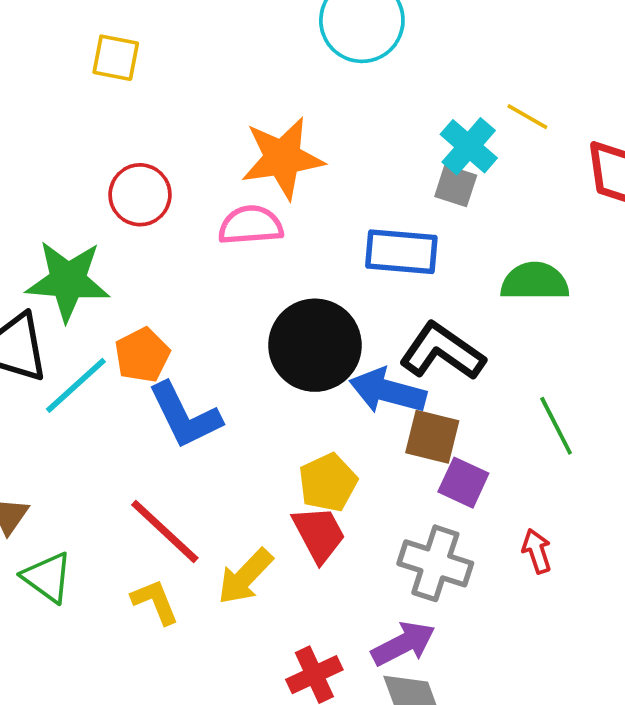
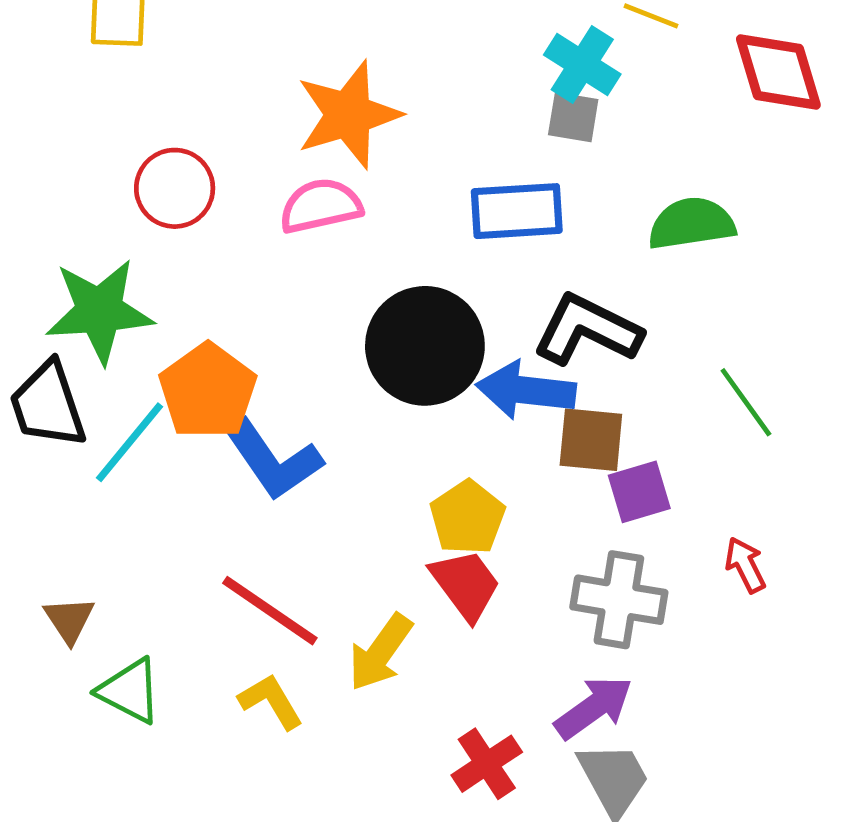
orange pentagon: (142, 355) -> (208, 391), size x1.4
purple square: (463, 483) -> (639, 492), turned -33

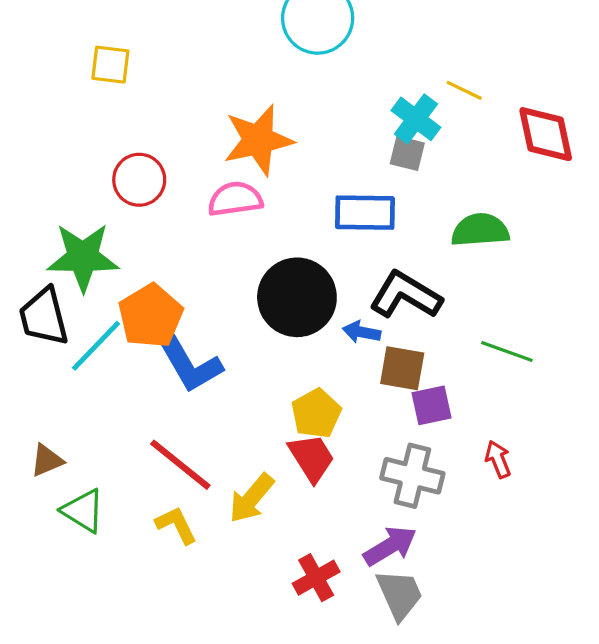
blue arrow: (526, 390) -> (362, 332), size x0.6
green line: (746, 402) -> (507, 351), turned -39
brown triangle: (69, 620) -> (47, 460), turned 36

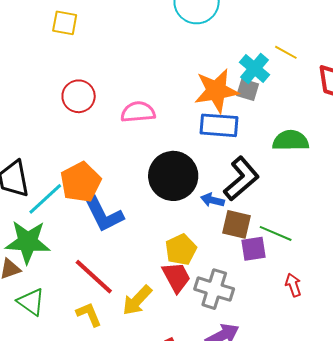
orange star: (258, 140) -> (216, 91), moved
green star: (83, 257) -> (28, 242), moved
black L-shape: (406, 295) -> (241, 179), turned 105
green line: (507, 351) -> (276, 233), moved
gray cross: (412, 476) -> (214, 289), moved

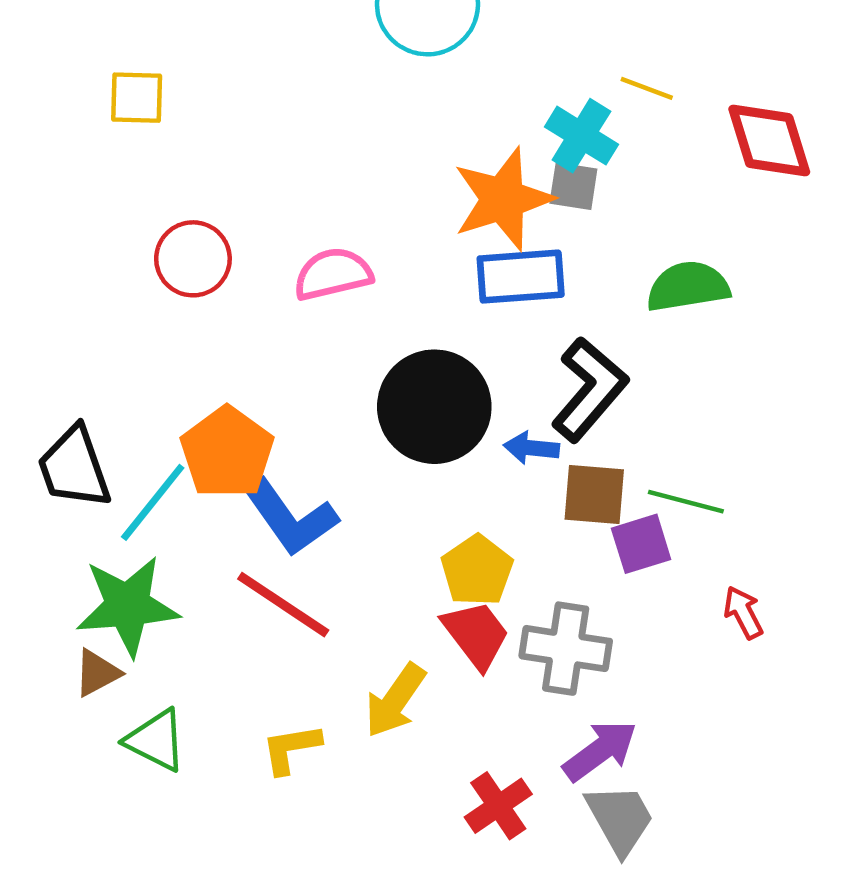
red line: (94, 277) -> (283, 605), moved
yellow L-shape: (89, 314) -> (291, 749), turned -68

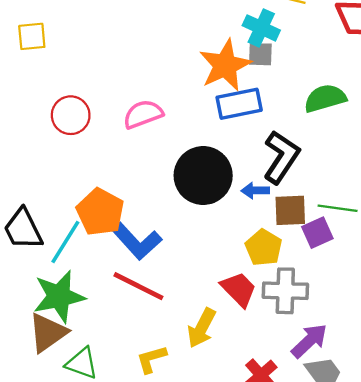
yellow pentagon: (477, 570) -> (264, 248), moved
brown triangle: (97, 673) -> (48, 333), size x1.6

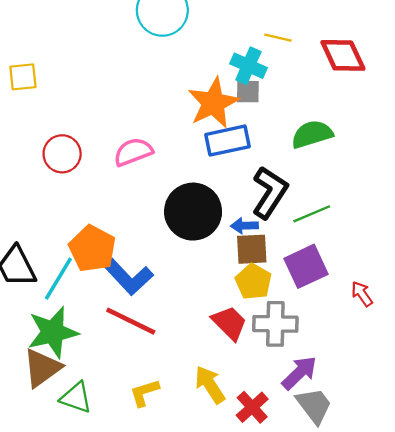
green line: (338, 208) -> (312, 214), moved, turned -30
brown square: (290, 210) -> (252, 249), moved
purple square: (317, 233) -> (306, 266), size x1.4
yellow arrow: (202, 328) -> (210, 385), moved, turned 120

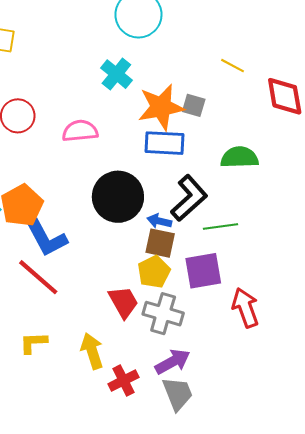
cyan cross: (248, 66) -> (116, 74), moved
red arrow: (362, 294) -> (245, 308), size x1.6

